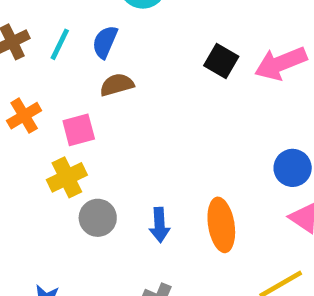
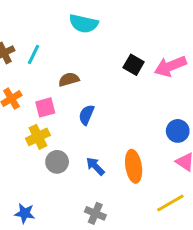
blue semicircle: (105, 42) -> (86, 115), moved
blue arrow: (160, 225) -> (95, 166), turned 138

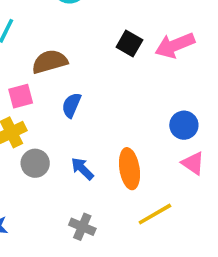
brown semicircle: (69, 79) -> (50, 62), size x1.4
yellow line: (170, 203) -> (155, 214), moved

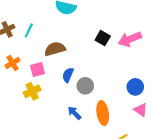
gray circle: (35, 163) -> (85, 86), moved

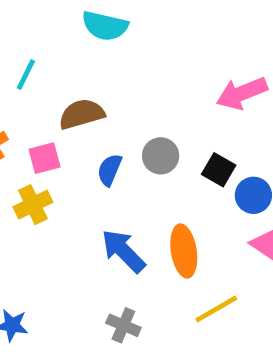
black square: (103, 38) -> (219, 170), moved
gray circle: (85, 86) -> (161, 156), moved
blue arrow: (74, 113) -> (123, 251), size x1.5

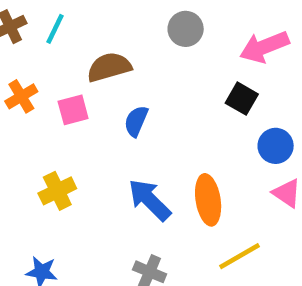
gray circle: (161, 156) -> (186, 29), moved
black square: (219, 170) -> (242, 99), moved
yellow cross: (33, 205) -> (57, 191), moved

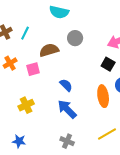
gray circle: (186, 29) -> (75, 38), moved
blue semicircle: (136, 121) -> (66, 85), moved, turned 112
orange ellipse: (208, 200) -> (103, 96), moved

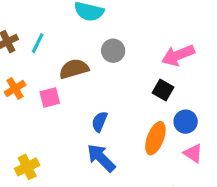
blue semicircle: (66, 85) -> (100, 122), turned -112
orange ellipse: (103, 96) -> (155, 138), turned 30
yellow cross: (26, 105) -> (27, 167), moved

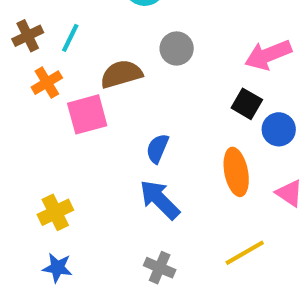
orange cross: (15, 88) -> (47, 83), moved
pink square: (50, 97) -> (87, 114), size x1.4
blue circle: (186, 122) -> (279, 129), moved
orange ellipse: (155, 138) -> (236, 172), turned -32

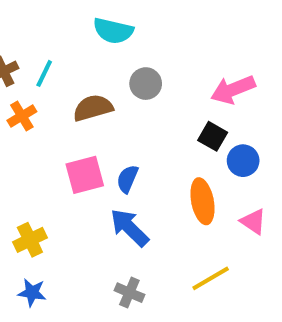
pink square: (87, 114) -> (85, 175), moved

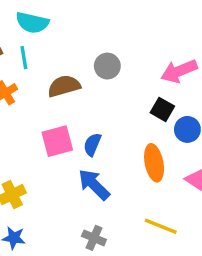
cyan semicircle: (113, 31) -> (32, 23), moved
cyan line: (44, 73) -> (24, 58), turned -35
yellow line: (211, 278) -> (161, 226), turned 52

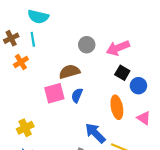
pink arrow: (179, 71) -> (118, 48), moved
brown semicircle: (64, 86) -> (69, 72), moved
blue arrow: (94, 184) -> (95, 133), moved

